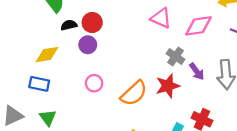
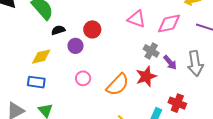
red circle: (92, 22) -> (92, 29), moved

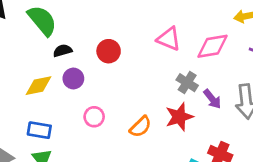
purple circle: (75, 46) -> (73, 79), moved
blue rectangle: (36, 82) -> (39, 130), moved
orange semicircle: (118, 85) -> (141, 127), size x0.7

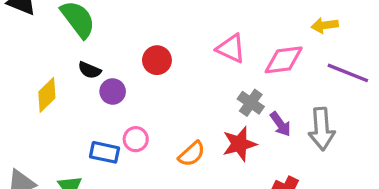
black semicircle: (63, 51) -> (90, 70), moved, turned -144
yellow diamond: (39, 86) -> (47, 95), moved, turned -36
blue rectangle: (39, 130) -> (104, 152), moved

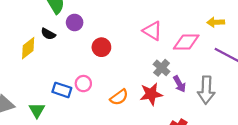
red circle: (157, 60) -> (101, 47), moved
black semicircle: (90, 70) -> (48, 34), moved
purple circle: (113, 91) -> (75, 22), moved

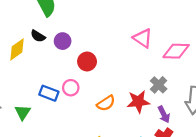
purple circle: (75, 22) -> (63, 41), moved
red circle: (101, 47) -> (87, 61), moved
gray cross: (162, 68) -> (159, 85), moved
purple arrow: (180, 84) -> (164, 114), moved

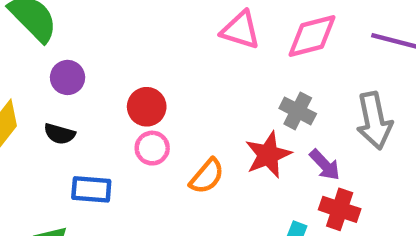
black semicircle: (38, 36) -> (60, 134), moved
purple circle: (63, 41) -> (68, 77), moved
pink circle: (71, 88) -> (152, 148), moved

